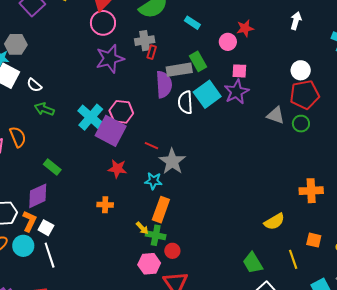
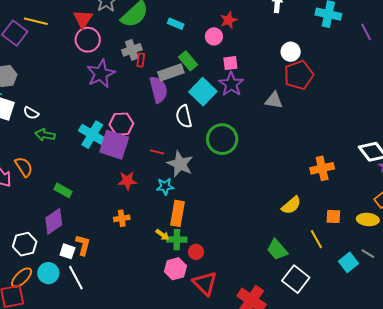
white semicircle: (185, 102) -> (184, 116), moved
green circle: (301, 124) -> (222, 139), moved, size x1.8
orange L-shape: (29, 221) -> (83, 245), moved

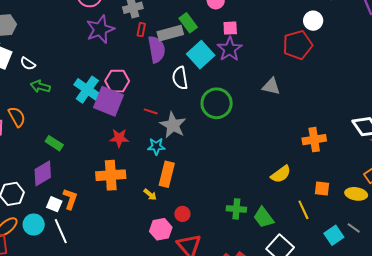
white circle: (291, 52) -> (313, 21), moved
red rectangle: (141, 60) -> (141, 30), moved
gray triangle: (274, 100) -> (271, 86), moved
orange cross: (122, 218) -> (111, 175), size x1.8
green cross: (177, 240) -> (236, 209), moved

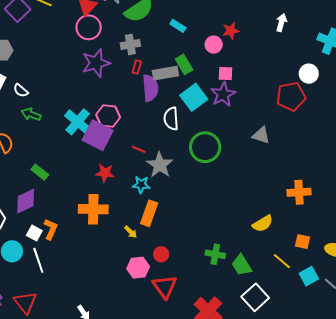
yellow line: (303, 210) -> (282, 261), turned -30
cyan square: (334, 235) -> (309, 276), moved

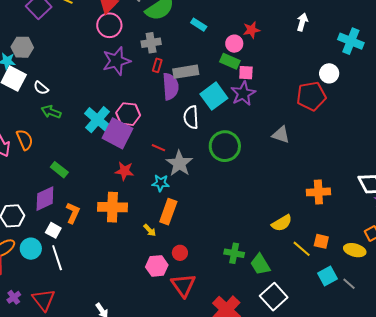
green rectangle: (184, 64) -> (230, 61), moved, turned -36
orange L-shape: (51, 229) -> (73, 213), moved
yellow line: (282, 261) -> (302, 249), moved

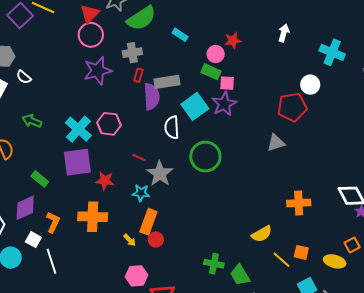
white semicircle: (41, 88) -> (24, 77), moved
purple square: (118, 133) -> (77, 162), moved, turned -36
gray triangle: (281, 135) -> (276, 143), moved, turned -36
red circle: (180, 253) -> (156, 239), moved
white line: (57, 258) -> (52, 261), moved

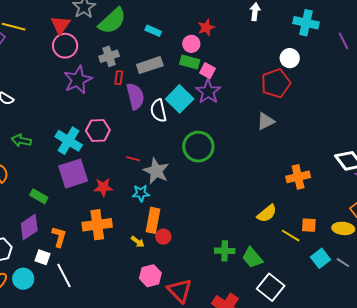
gray rectangle: (167, 82) -> (150, 65), moved
pink square: (227, 83) -> (207, 71), turned 35
white semicircle: (172, 127) -> (158, 111), moved

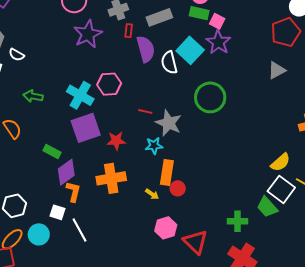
purple diamond: (29, 227) -> (66, 172), moved
green cross: (225, 251) -> (237, 221), moved
white square: (271, 287) -> (281, 189), moved

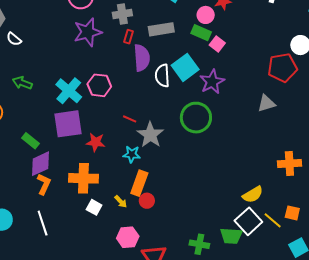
purple star: (218, 42) -> (212, 82), moved
green trapezoid: (267, 207) -> (231, 236), turned -55
white square: (57, 212) -> (94, 207), moved

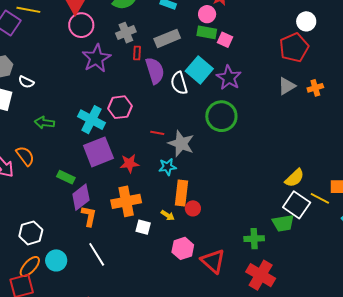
orange cross: (289, 164) -> (315, 88), moved, size x0.7

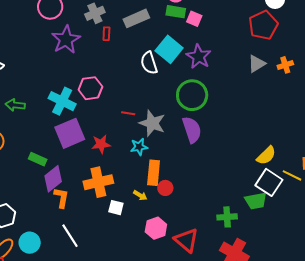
purple semicircle: (155, 71) -> (192, 130), moved

